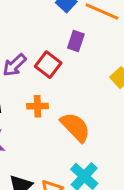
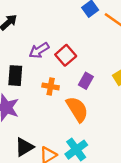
purple rectangle: (76, 41) -> (86, 81), moved

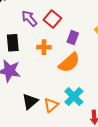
purple arrow: (39, 50) -> (29, 18), turned 90
orange semicircle: (77, 109) -> (69, 63), turned 90

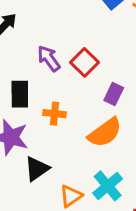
orange cross: (44, 47) -> (55, 114), moved
black triangle: (30, 101) -> (37, 169), moved

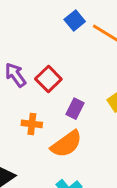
orange cross: (55, 114) -> (32, 124), moved

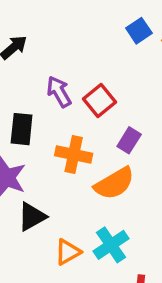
orange cross: (32, 124) -> (74, 154), size x1.4

